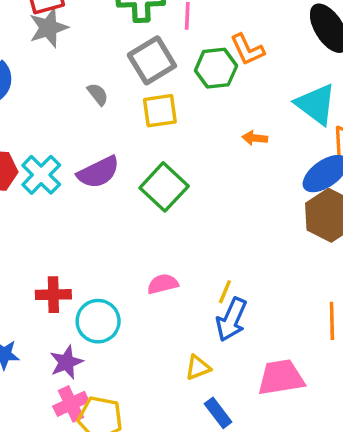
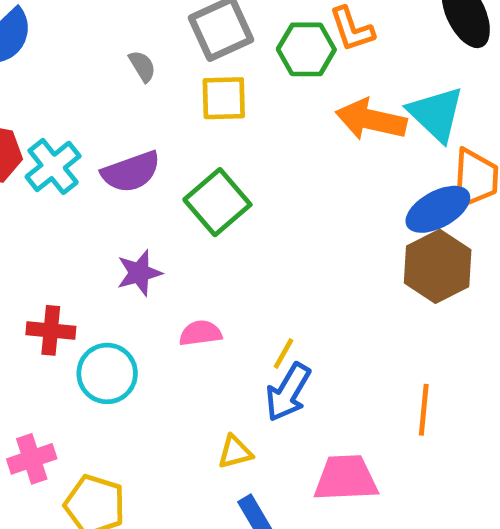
orange arrow: (255, 138) -> (371, 120), moved, size x2.0
purple star: (66, 362) -> (139, 273), moved
pink cross: (71, 404) -> (32, 459), moved

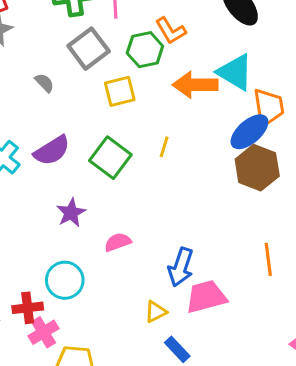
yellow square: (224, 98) -> (120, 91), moved
red cross: (51, 330) -> (28, 308), moved
yellow line: (283, 353) -> (164, 147), moved
pink cross: (32, 459) -> (43, 332), moved
pink trapezoid: (346, 478) -> (206, 297), moved

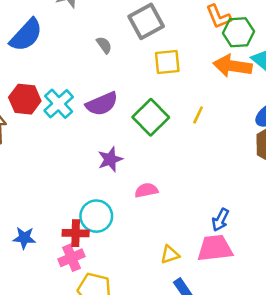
green hexagon: (145, 50) -> (238, 32), moved
blue arrow: (181, 267) -> (220, 220), moved, size x0.7
red cross: (28, 308) -> (76, 233), moved

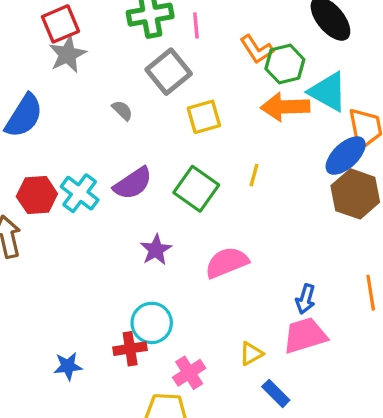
pink semicircle: (146, 190) -> (227, 263), moved, size x1.5
pink cross: (71, 258) -> (189, 373), moved

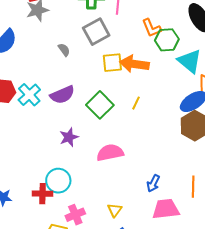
orange arrow: (285, 107) -> (134, 64), moved
pink trapezoid: (305, 335) -> (166, 209), moved
yellow triangle: (251, 354) -> (115, 210), turned -35

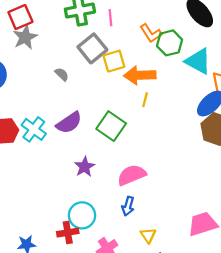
yellow square: (112, 63) -> (114, 61), moved
yellow line: (136, 103) -> (145, 100), moved
blue arrow: (153, 183) -> (128, 206), moved

